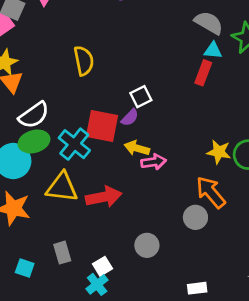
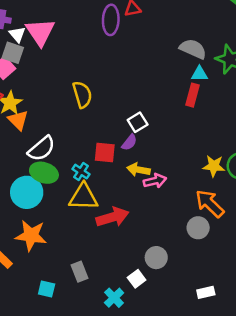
red square: (102, 126) -> (105, 153), size x0.7
green ellipse: (34, 141) -> (44, 173), turned 40
cyan cross: (74, 144) -> (81, 172), size x0.6
yellow triangle: (62, 187) -> (84, 197), moved
white square: (103, 266) -> (137, 279), moved

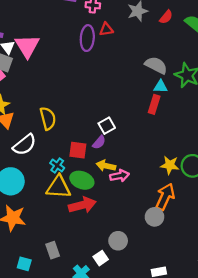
yellow semicircle: (82, 95) -> (48, 118), moved
green ellipse: (44, 173) -> (82, 180), moved
orange arrow: (210, 204) -> (165, 197), turned 68

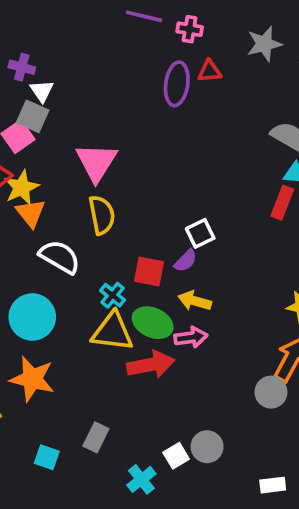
pink triangle: (27, 46) -> (96, 162), moved
white semicircle: (25, 145) -> (60, 257), turned -115
pink arrow: (120, 176) -> (191, 337), moved
gray circle: (118, 241) -> (207, 447), moved
gray rectangle: (53, 250) -> (96, 437), turned 42

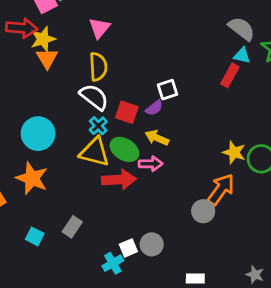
pink triangle: (96, 162) -> (99, 28), size x0.7
white semicircle: (60, 257) -> (94, 97), moved
cyan cross: (141, 479) -> (113, 263), moved

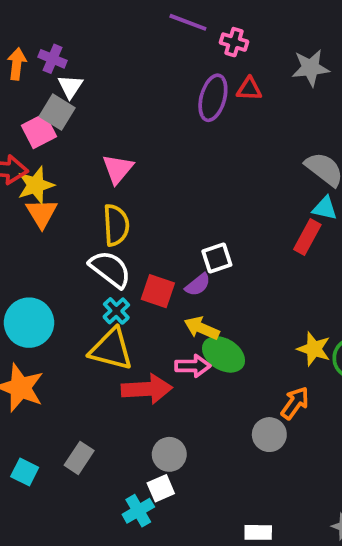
green ellipse: (124, 149) -> (224, 354), moved
orange arrow: (221, 189) -> (295, 403), size x0.7
gray circle: (152, 244) -> (169, 454), moved

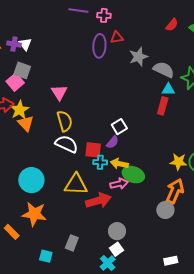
gray star: (310, 68) -> (138, 57), moved
white triangle: (70, 86) -> (25, 44), moved
cyan cross: (116, 311) -> (100, 162), moved, turned -32
orange arrow: (295, 403) -> (175, 191), size x1.4

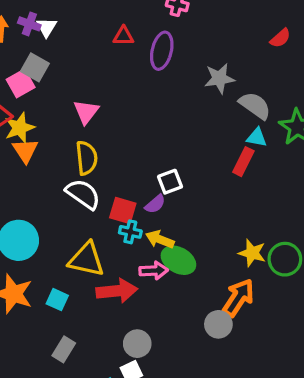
red triangle: (117, 37) -> (123, 36), moved
cyan square: (46, 256) -> (57, 300), moved

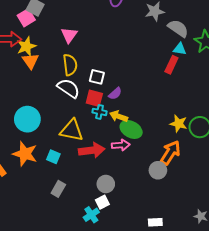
white square: (170, 182) -> (97, 77), moved, turned 35
pink arrow: (154, 271) -> (121, 145), moved

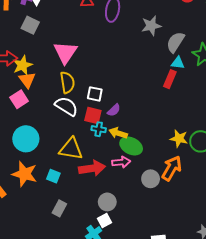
pink square: (26, 18) -> (19, 99), moved
gray semicircle: (178, 28) -> (175, 42), turned -90
pink triangle: (69, 35) -> (65, 52), size x1.4
gray circle: (158, 170) -> (151, 179), moved

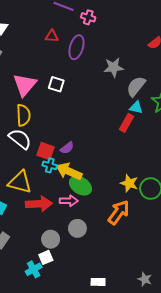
white square: (95, 94) -> (56, 84), moved
yellow arrow: (118, 133) -> (69, 171), size x1.4
gray circle: (151, 179) -> (77, 228), moved

